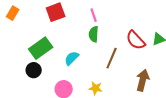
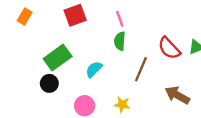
brown arrow: (143, 80) -> (177, 95), turned -75

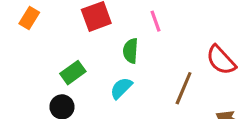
green semicircle: (120, 41) -> (131, 51), moved
green rectangle: (58, 58) -> (73, 73), size x0.7

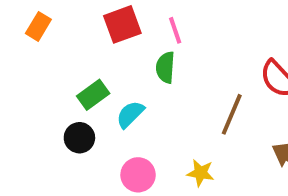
pink line: (156, 21) -> (175, 30), moved
cyan semicircle: (121, 88) -> (130, 114), moved

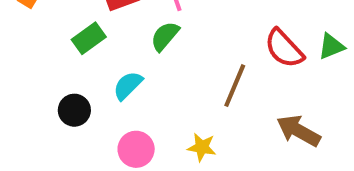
green semicircle: (165, 67) -> (165, 36), turned 36
green rectangle: (93, 95) -> (89, 38), moved

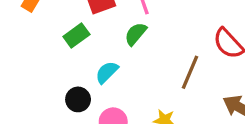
black circle: (74, 110) -> (78, 99), moved

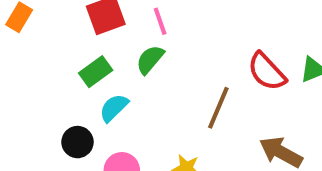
green rectangle: (76, 35) -> (96, 72), moved

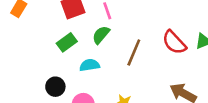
cyan semicircle: (114, 108) -> (90, 65), moved, turned 36
brown line: (218, 108) -> (134, 53), moved

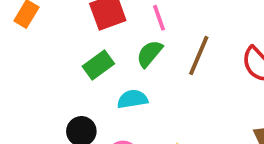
brown line: (134, 53) -> (199, 56), moved

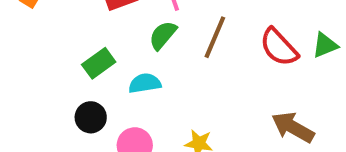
green rectangle: (98, 65) -> (99, 63), moved

